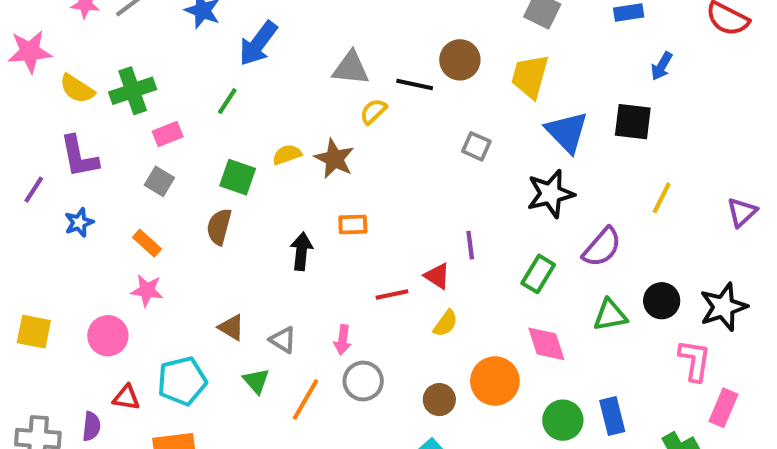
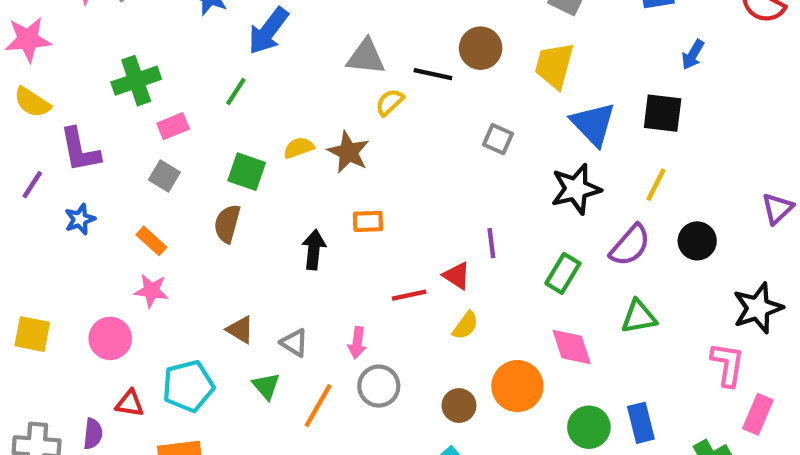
yellow semicircle: (77, 89) -> (32, 102), moved
yellow line: (662, 198) -> (656, 185), moved
black circle: (662, 301) -> (697, 241), moved

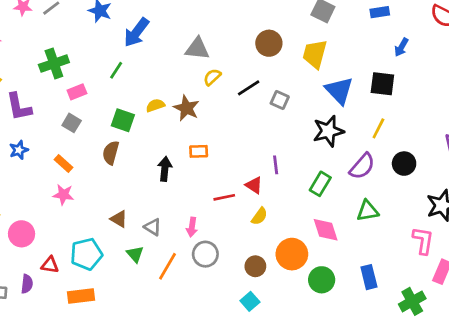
black line: (433, 74) -> (249, 88), moved, turned -45
pink circle: (110, 338) -> (22, 234), moved
green circle: (589, 427) -> (322, 280), moved

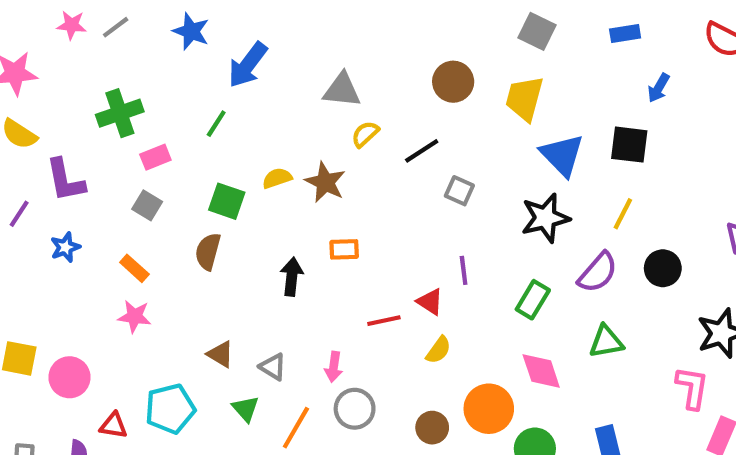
gray square: (280, 100) -> (459, 191), moved

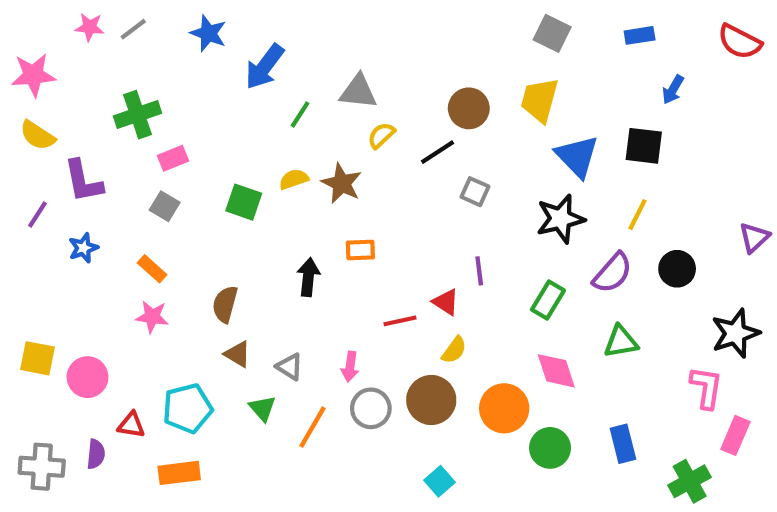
brown circle: (453, 82) -> (469, 108), moved
green line: (216, 124) -> (300, 115), moved
brown semicircle: (208, 251) -> (225, 304), moved
brown circle: (432, 428) -> (431, 400), moved, size x1.5

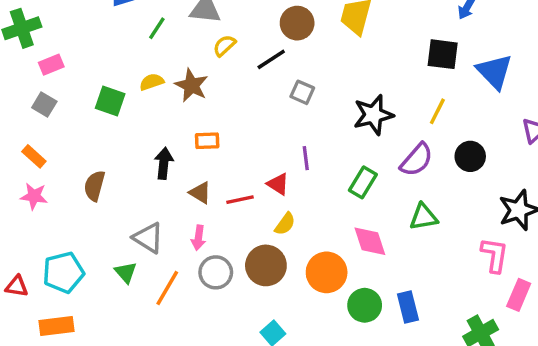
blue triangle: (577, 156) -> (494, 72), moved
brown triangle: (238, 354) -> (200, 193), moved
gray triangle: (290, 367) -> (148, 238), size x1.4
blue rectangle: (623, 444) -> (408, 307), moved

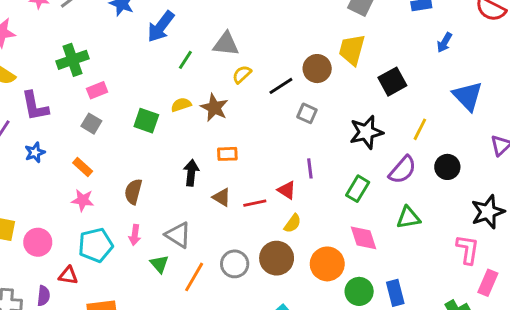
brown circle: (297, 23) -> (317, 69), moved
black square: (443, 54) -> (392, 82), moved, turned -36
pink arrow: (198, 238) -> (135, 235), moved
cyan pentagon: (63, 272) -> (96, 245), moved

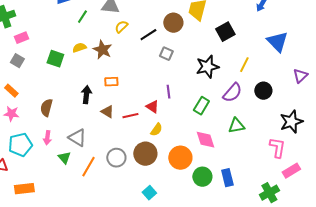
pink rectangle: (488, 283) -> (291, 171), turned 36

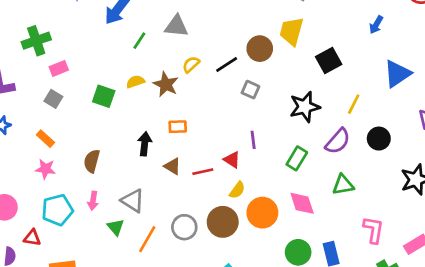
yellow semicircle: (121, 27) -> (191, 64), moved
blue triangle: (277, 42) -> (397, 74), turned 40
pink L-shape: (277, 148) -> (373, 230), moved
orange circle: (180, 158) -> (262, 213), moved

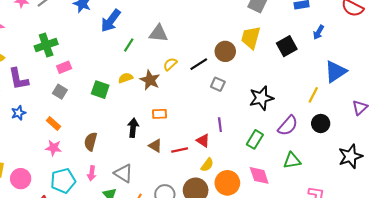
black square: (329, 61) -> (287, 46), moved
yellow line: (354, 104) -> (313, 95), moved

